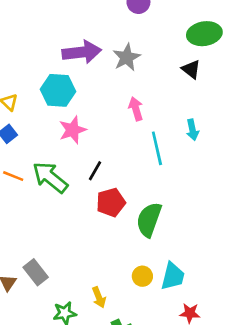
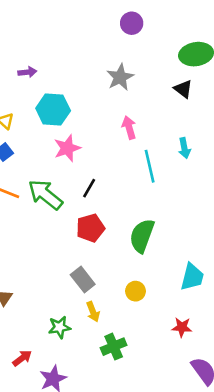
purple arrow: (82, 52) -> (27, 72), moved, size x0.5
red pentagon: (111, 202) -> (90, 228), moved
gray rectangle: (36, 272) -> (83, 280), moved
cyan trapezoid: (173, 276) -> (192, 277), moved

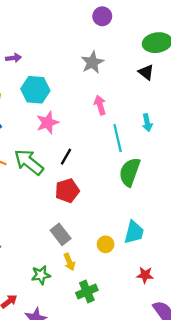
green semicircle: (142, 236) -> (130, 172), moved
cyan trapezoid: (192, 277) -> (134, 232), moved

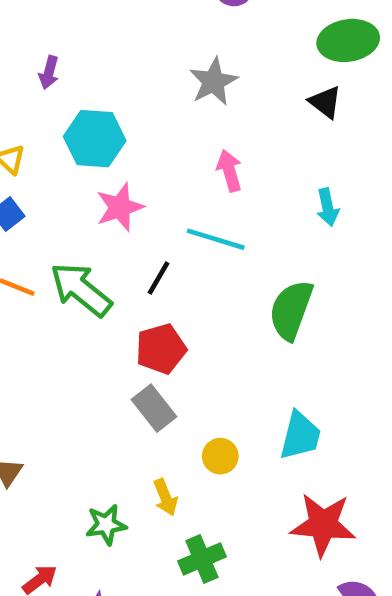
purple arrow: (13, 58) -> (49, 72), turned 112
cyan line: (118, 138) -> (216, 239), moved, turned -60
gray rectangle: (61, 234) -> (154, 408), moved
yellow circle: (106, 244) -> (220, 456), moved
red star: (145, 275) -> (323, 525), size x1.8

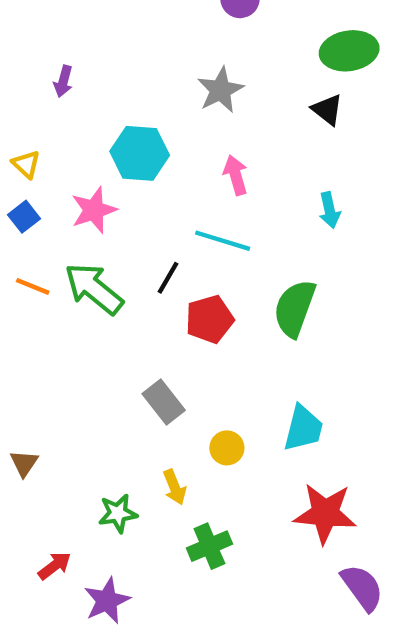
cyan hexagon: (95, 139) -> (140, 153), moved
pink star: (120, 207) -> (94, 210), moved
red pentagon: (161, 349) -> (209, 319), moved

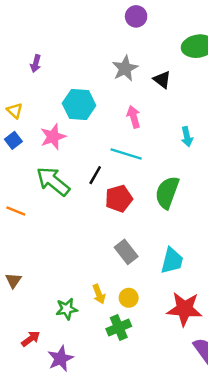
black triangle: (327, 110) -> (162, 80), moved
orange line: (33, 286) -> (16, 211), moved
gray rectangle: (164, 402) -> (126, 252), moved
yellow circle: (227, 448) -> (129, 298), moved

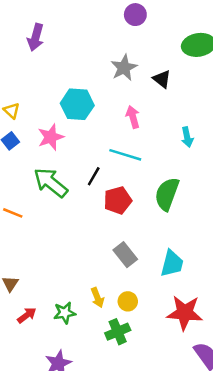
purple arrow: (36, 64) -> (36, 37), moved, size x1.5
red arrow: (31, 339) -> (27, 315), moved

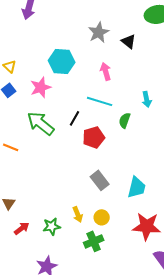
cyan arrow: (187, 137) -> (147, 99), moved
green semicircle: (167, 194) -> (125, 120), moved, size x0.6

